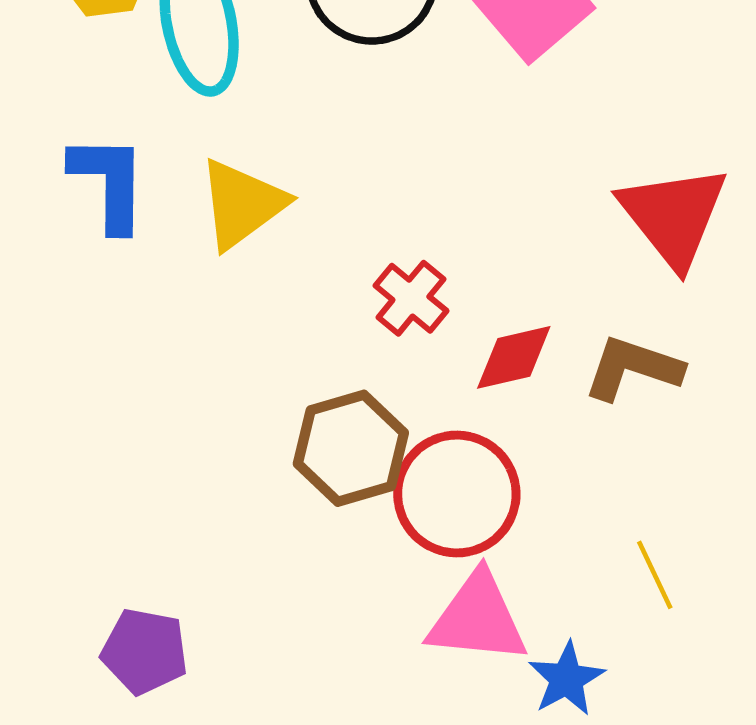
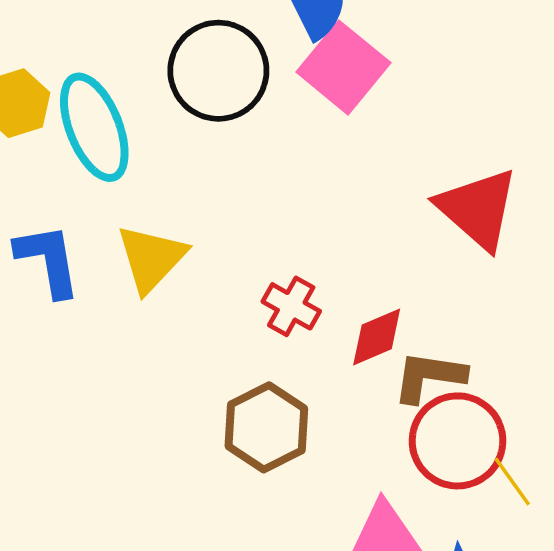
brown L-shape: (633, 368) -> (429, 377), moved
red circle: (457, 494) -> (457, 441), moved

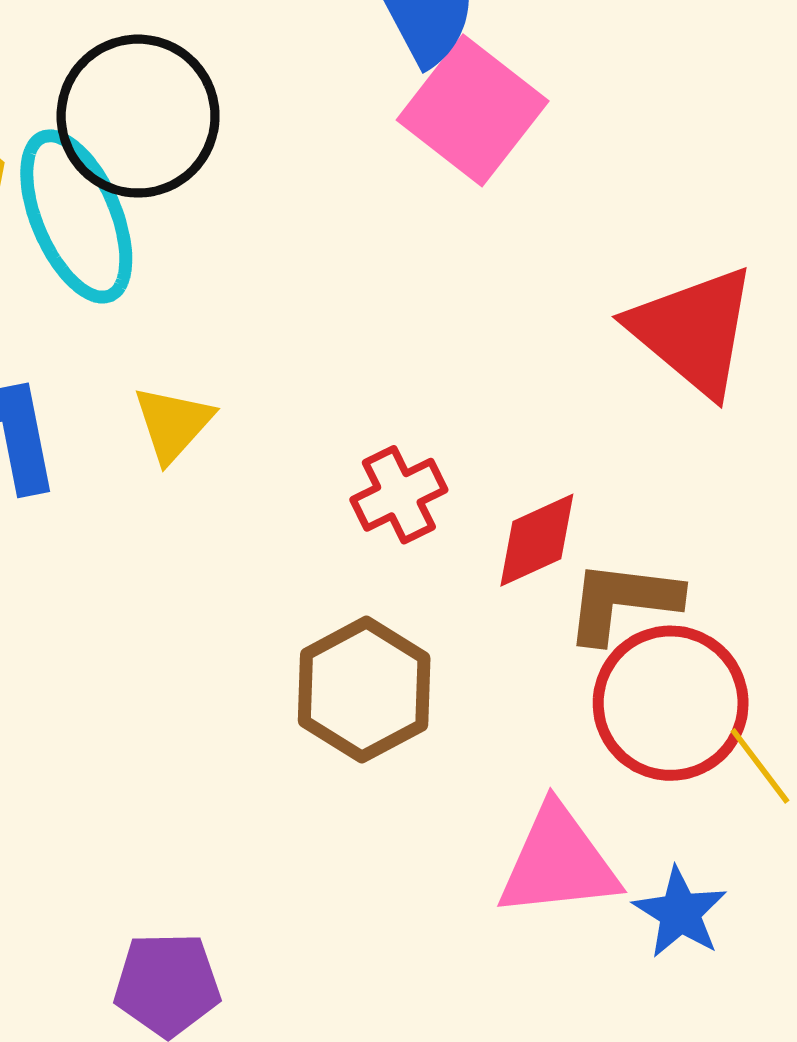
black circle: (218, 71) -> (138, 116), moved
yellow triangle: (151, 258) -> (173, 424), size x0.7
red cross: (291, 306) -> (399, 495), turned 36

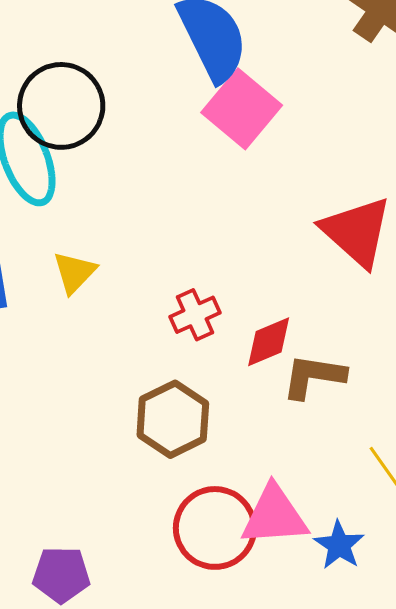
red circle: (671, 703) -> (215, 528), moved

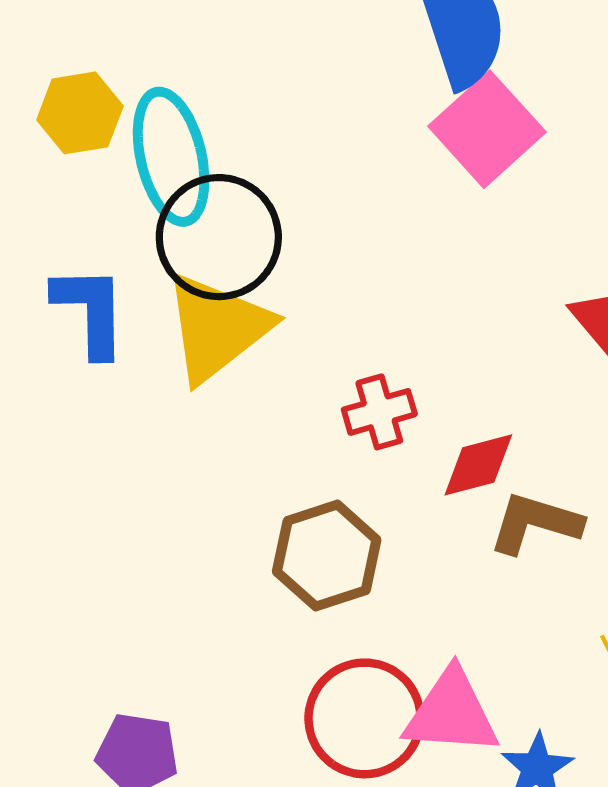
black circle: (61, 106) -> (219, 237), moved
yellow triangle: (74, 272) -> (217, 328), size x1.8

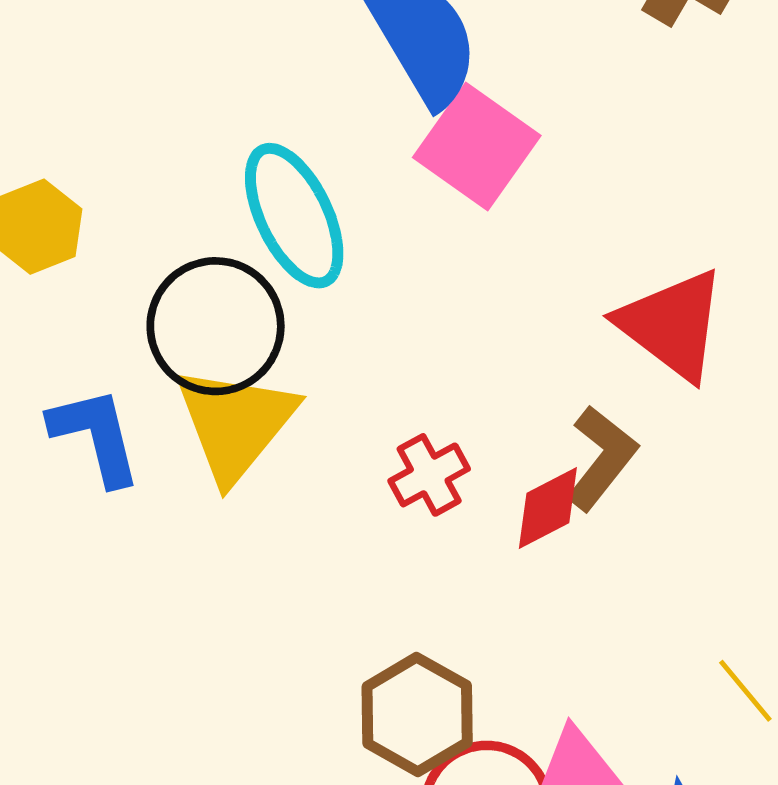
cyan ellipse: (171, 157) -> (294, 216), moved
brown L-shape: (535, 523) -> (601, 458), moved, turned 124
brown hexagon: (327, 556) -> (417, 714), moved

